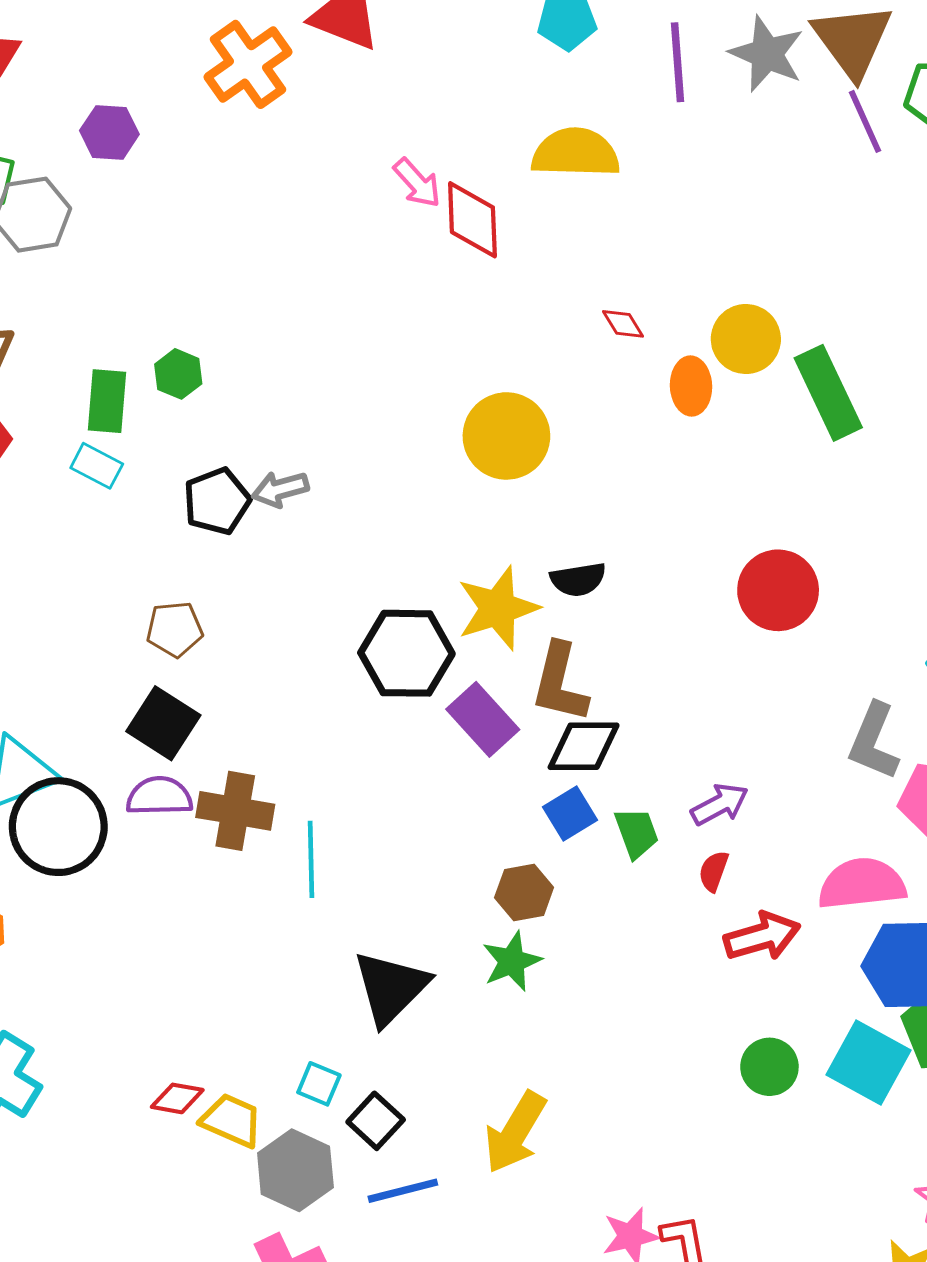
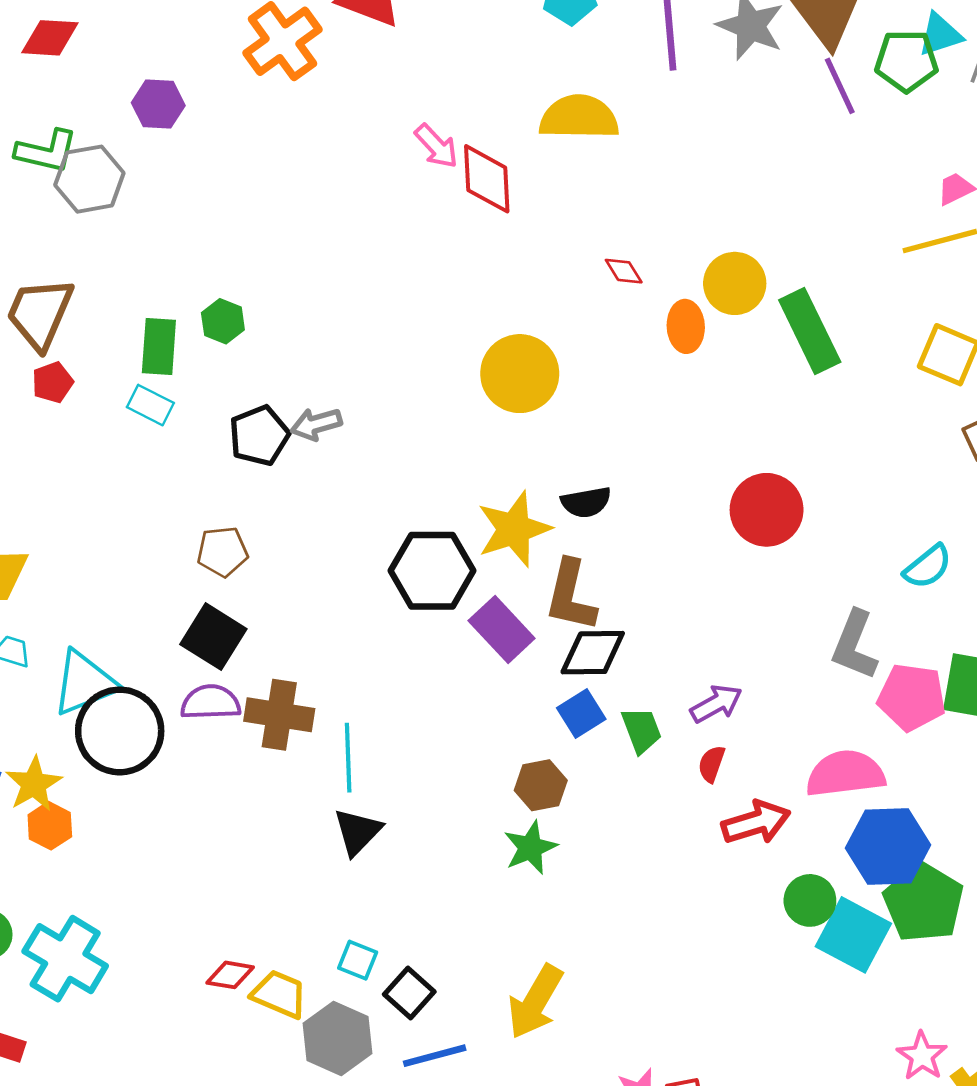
black triangle: (391, 988) -> (358, 832), moved, size x0.7
green circle: (769, 1067) -> (810, 900), moved

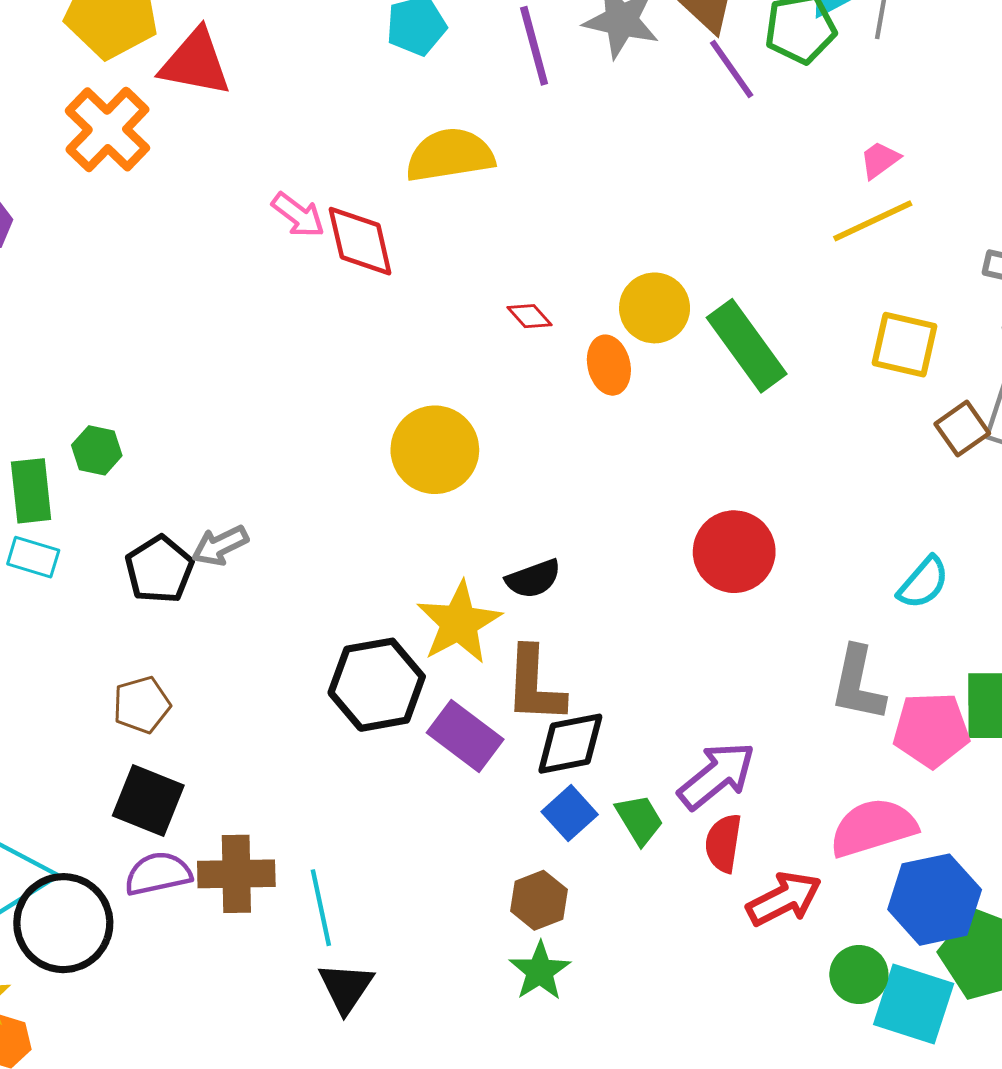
purple arrow: (716, 704) -> (717, 776), size x1.4
red semicircle: (711, 764) -> (723, 843), size x1.4

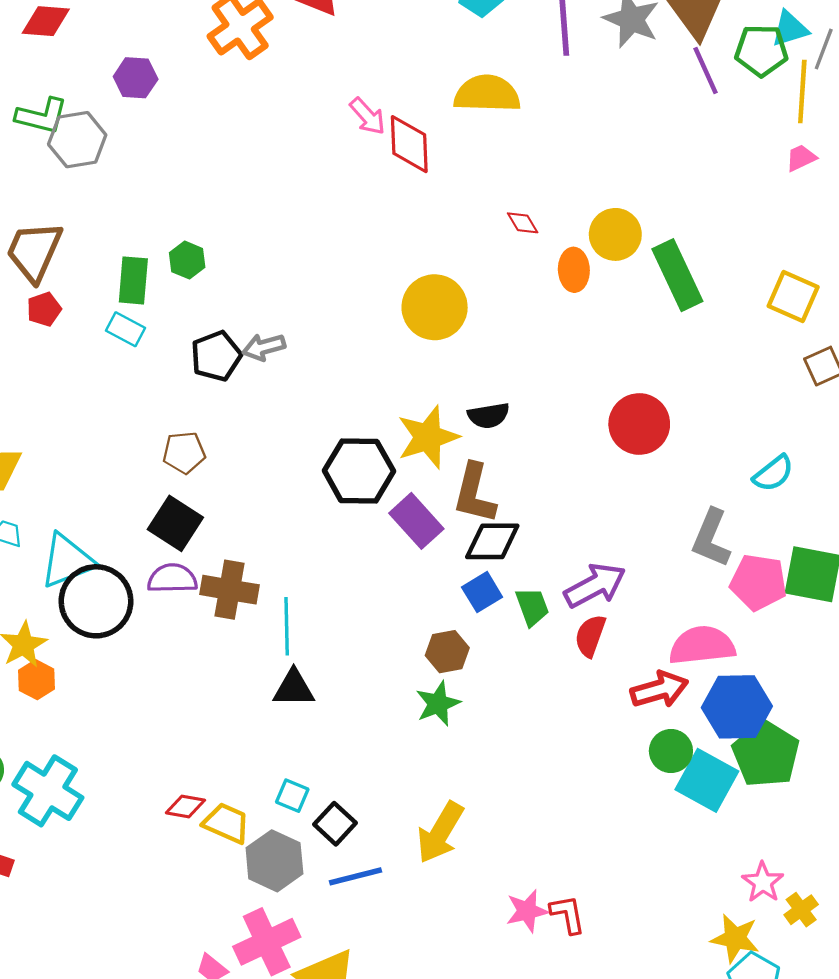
yellow line: (873, 221) -> (802, 91), moved, turned -72
red arrow: (784, 899) -> (659, 690), moved
black triangle: (346, 988) -> (294, 688), turned 45

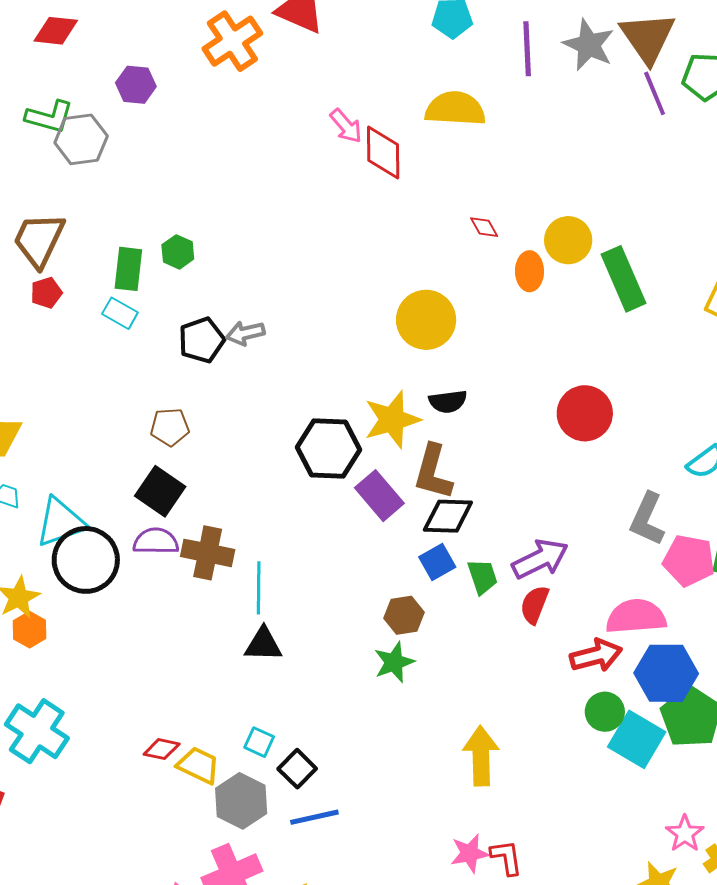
yellow circle: (435, 307) -> (426, 320), moved
yellow arrow: (440, 833) -> (481, 756), moved, turned 146

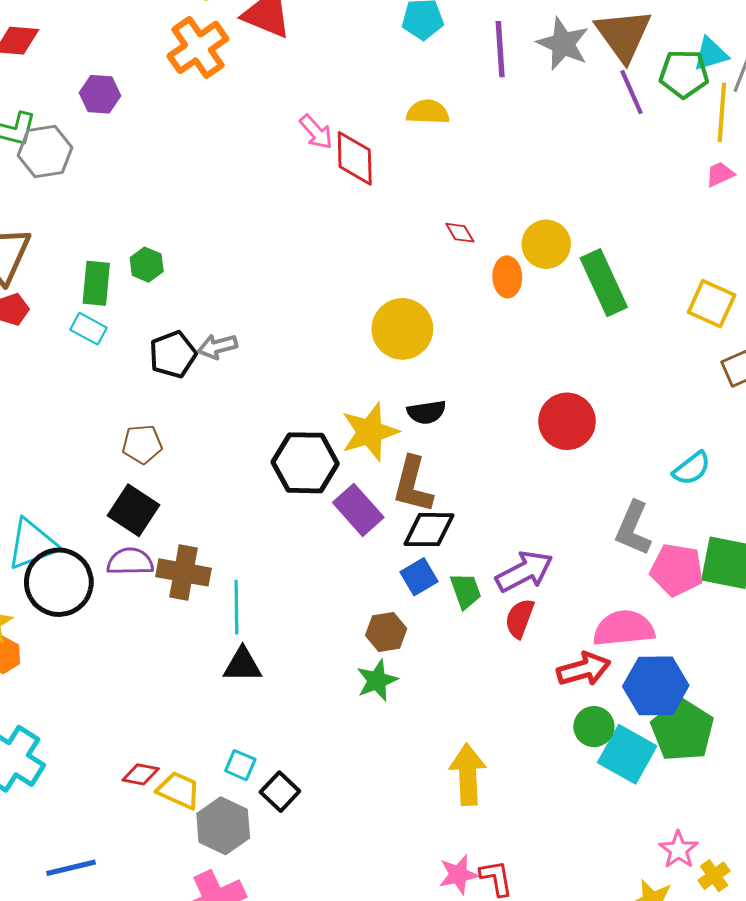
yellow semicircle: (455, 109) -> (428, 112), size x0.7
blue line: (314, 817) -> (71, 868), moved

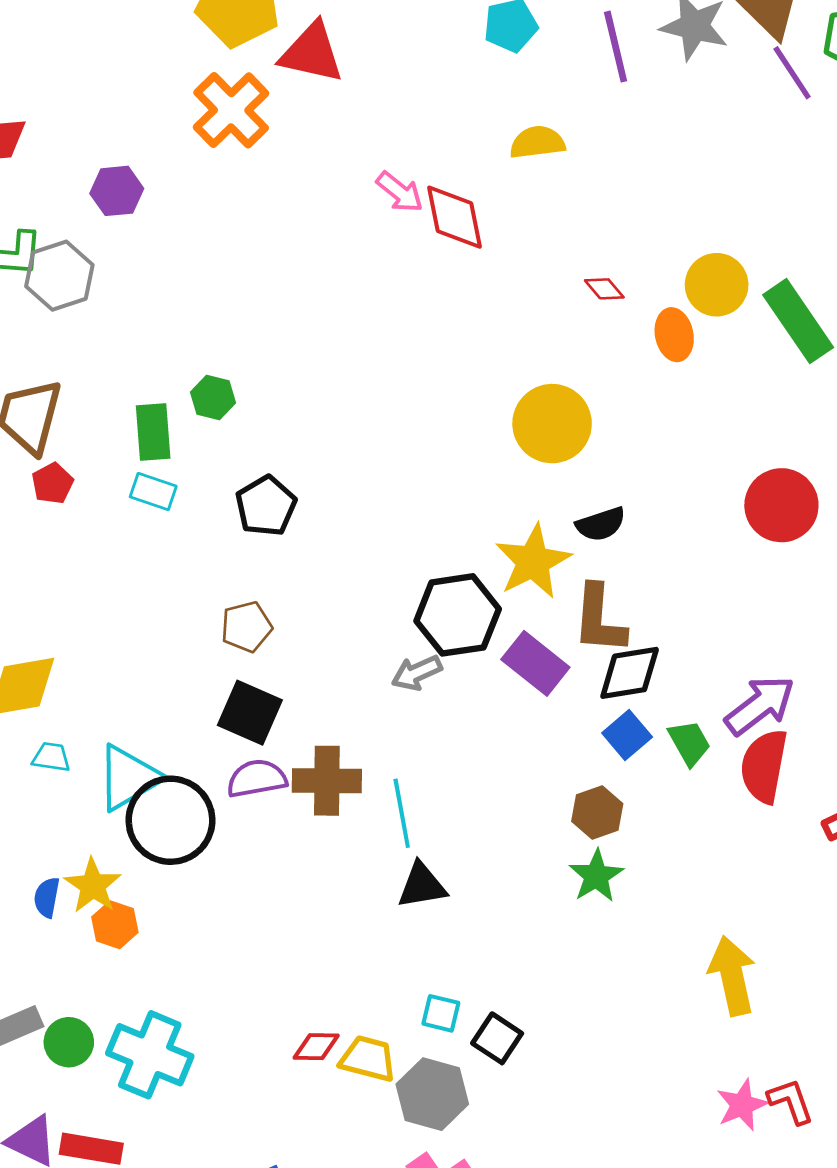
gray arrow: (218, 346) -> (417, 673), moved
red semicircle: (520, 618) -> (764, 766), size x1.4

